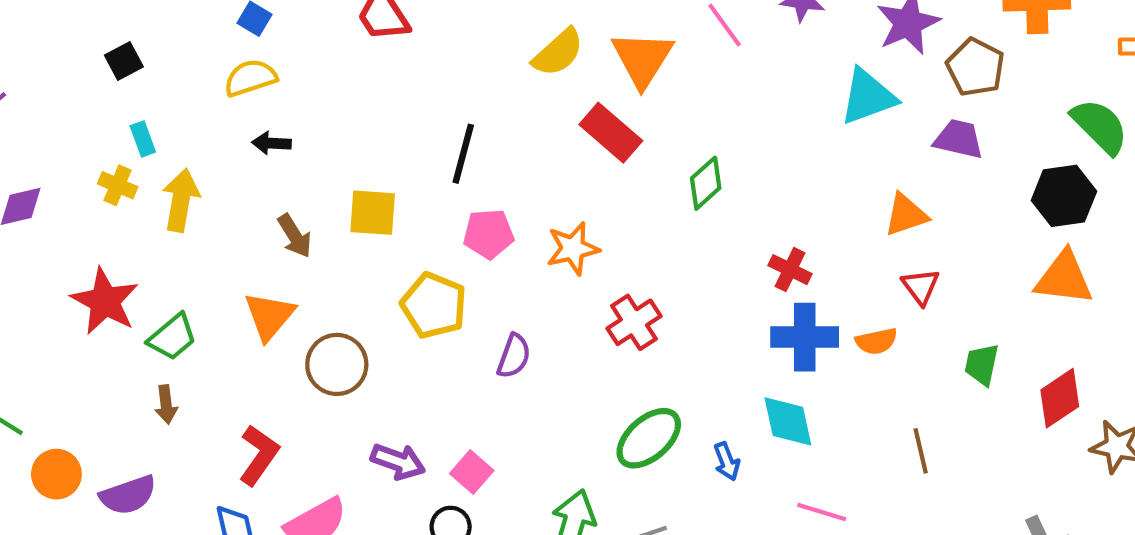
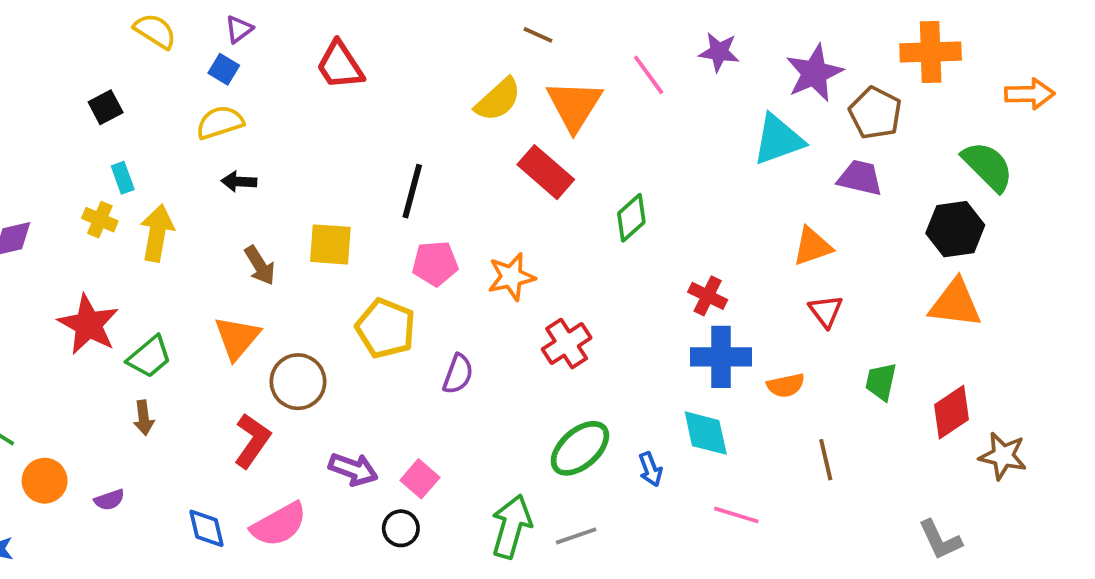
orange semicircle: (876, 341) -> (786, 385), moved
red L-shape: (259, 455) -> (252, 441), moved
purple semicircle: (128, 495) -> (109, 500), size x0.6

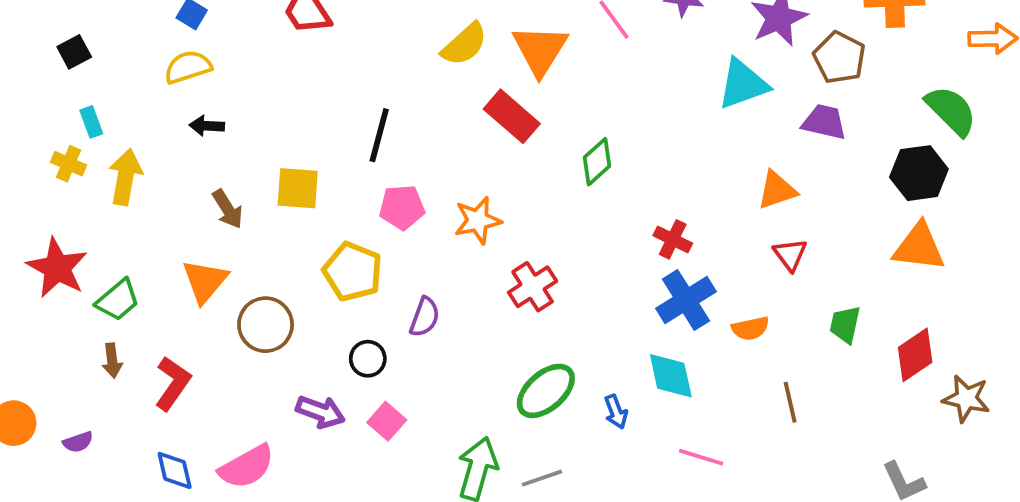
blue cross: (721, 357) -> (686, 300), turned -32
red L-shape: (252, 441) -> (173, 383), moved
black circle: (401, 528) -> (368, 359), moved

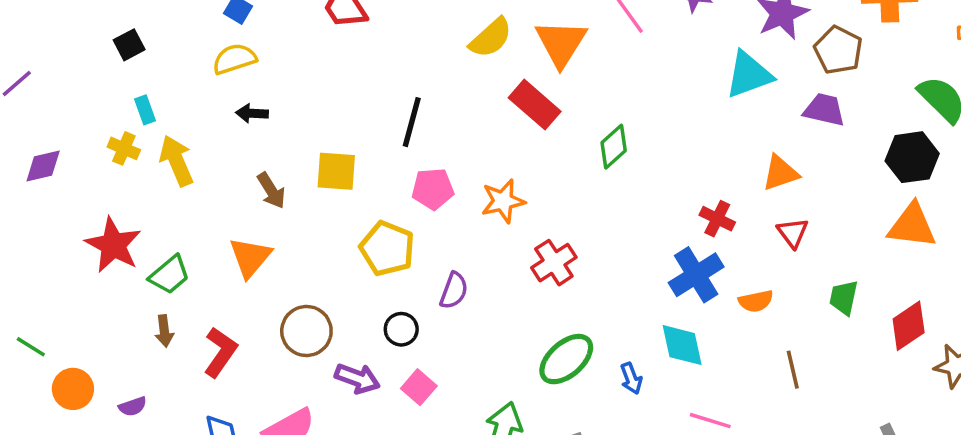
yellow arrow: (125, 177) -> (177, 161), turned -33
red cross: (673, 239) -> (717, 219), moved
brown circle: (266, 325) -> (306, 331), moved

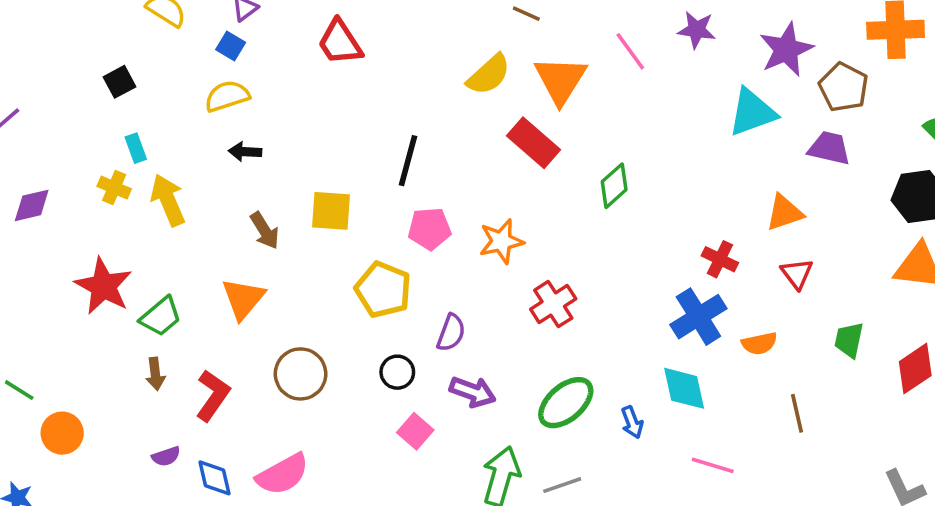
purple arrow: (357, 378) -> (473, 392), moved
purple semicircle: (133, 406) -> (166, 456), moved

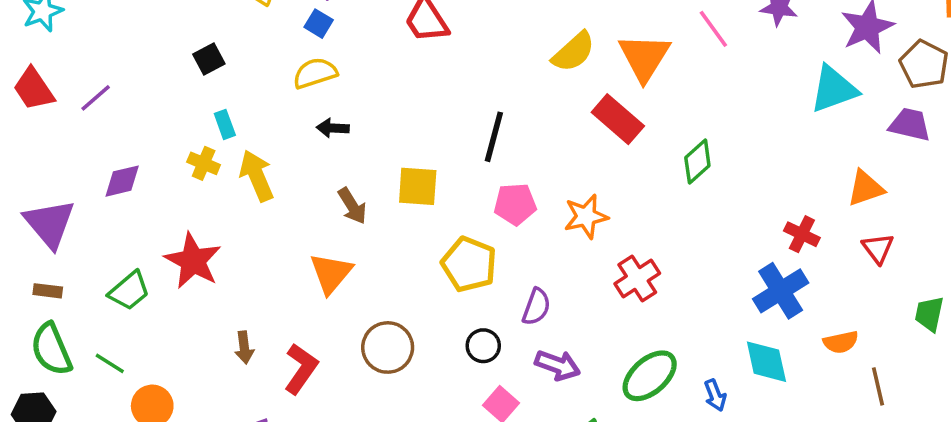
green trapezoid: (161, 317) -> (129, 291), moved
orange semicircle: (759, 343) -> (841, 342), moved

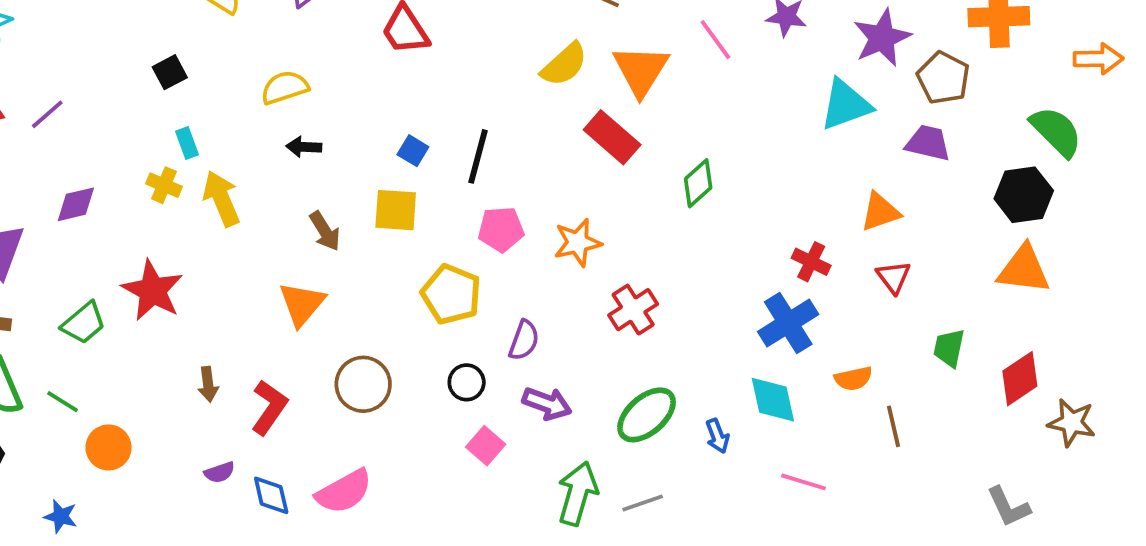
blue square: (319, 24) -> (413, 151), moved

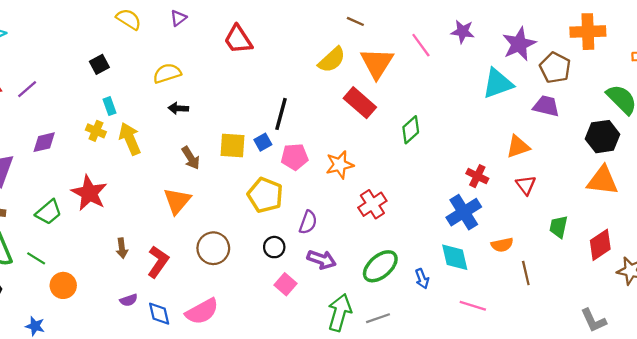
blue square: (413, 151) -> (263, 142), moved, turned 30

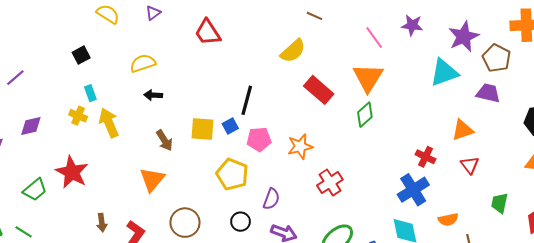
orange triangle: (377, 63) -> (368, 78), moved

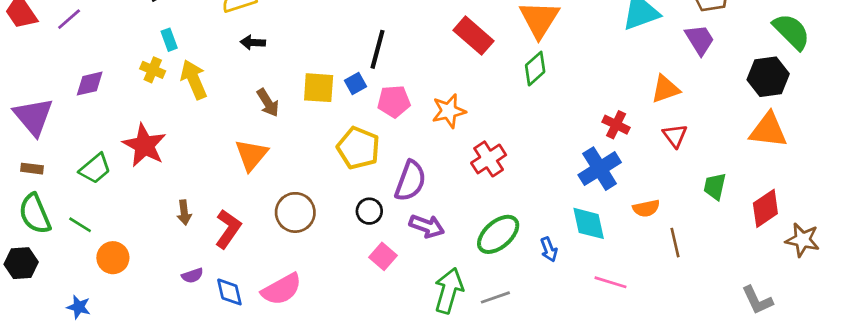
purple trapezoid: (488, 93) -> (700, 40), turned 45
purple semicircle: (271, 199) -> (410, 181), size x1.4

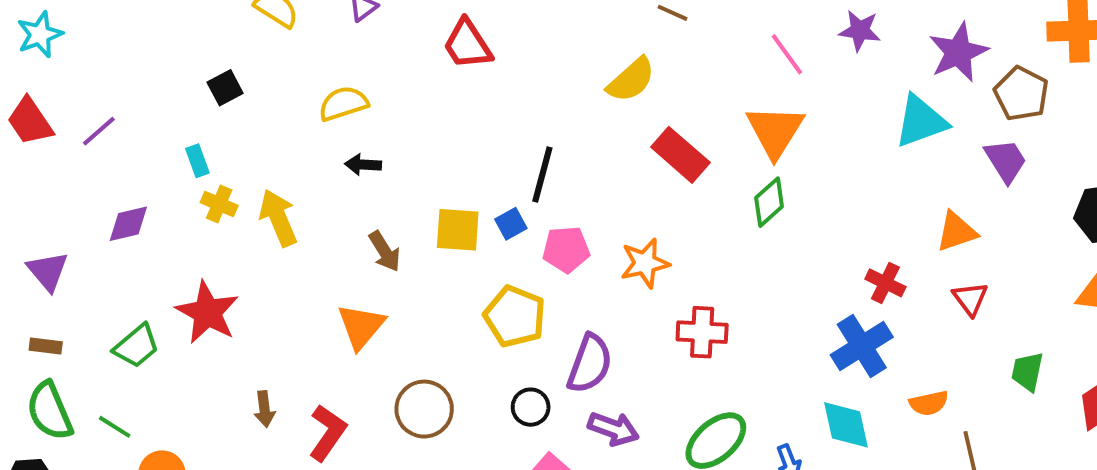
cyan rectangle: (169, 40) -> (197, 161), moved
purple triangle: (33, 116) -> (48, 271), size x0.7
red cross: (489, 159) -> (702, 332), turned 36

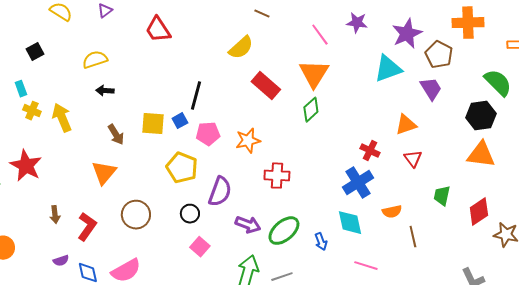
purple arrow: (613, 429) -> (248, 225), moved

